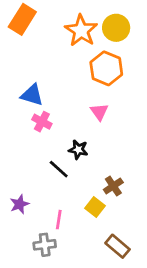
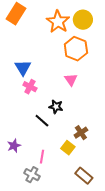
blue triangle: (32, 95) -> (23, 68), turned 42
gray cross: (45, 245) -> (32, 175), turned 35

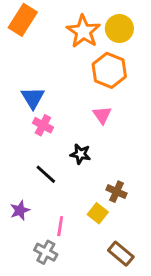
black line: (42, 121) -> (46, 174), moved
brown cross: (81, 133) -> (117, 192), turned -32

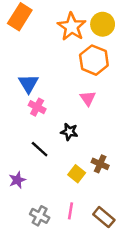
yellow square: (98, 213) -> (77, 174), moved
pink line: (60, 226) -> (70, 211), moved

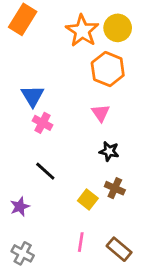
black star: (69, 132) -> (109, 151), moved
gray cross: (40, 216) -> (23, 253), moved

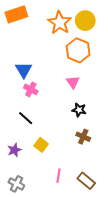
orange rectangle: (23, 19) -> (16, 14), turned 40
black line: (45, 171) -> (26, 118), moved
yellow square: (88, 200) -> (41, 145), moved

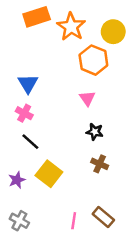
orange rectangle: (16, 14) -> (37, 17), moved
yellow circle: (85, 21) -> (113, 32), moved
pink cross: (31, 89) -> (24, 113), moved
yellow square: (41, 145) -> (49, 174), size x1.5
pink line: (59, 176) -> (74, 221), moved

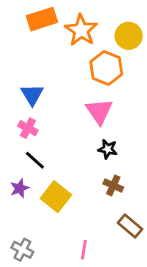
pink triangle: (87, 98) -> (99, 111), size x1.5
purple star: (17, 180) -> (20, 188), moved
brown rectangle: (103, 217) -> (130, 226), moved

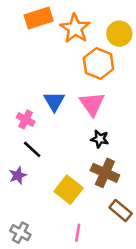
blue triangle: (32, 95) -> (54, 101), moved
brown cross: (113, 185) -> (105, 173), size x1.5
yellow square: (56, 197) -> (69, 190), moved

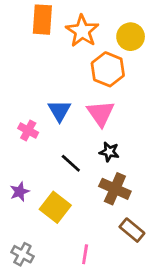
orange rectangle: (39, 18) -> (42, 20), turned -68
black line: (32, 149) -> (71, 163), moved
yellow square: (69, 190) -> (55, 207), moved

